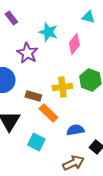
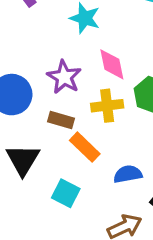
pink diamond: (74, 44) -> (112, 64), moved, turned -50
purple star: (27, 53) -> (64, 77), moved

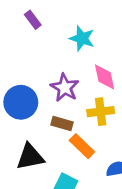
black triangle: (23, 160) -> (30, 157), turned 48

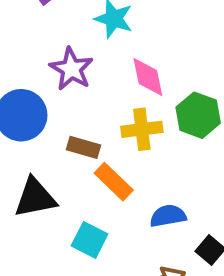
purple star: (65, 88) -> (71, 69), moved

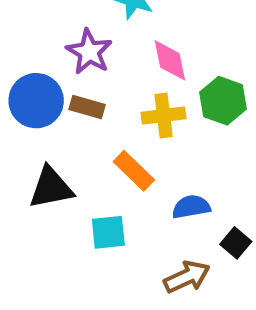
brown rectangle: (84, 147) -> (87, 107), moved
cyan square: (90, 240) -> (108, 232), turned -33

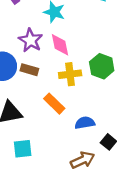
pink diamond: (170, 60) -> (60, 45), moved
cyan square: (108, 232) -> (23, 149), moved

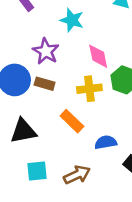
pink diamond: (60, 45) -> (98, 56), moved
brown arrow: (83, 160) -> (77, 175), moved

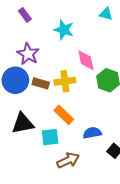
purple star: (46, 51) -> (28, 54), moved
yellow cross: (89, 89) -> (65, 81), moved
cyan square: (37, 171) -> (50, 137), moved

